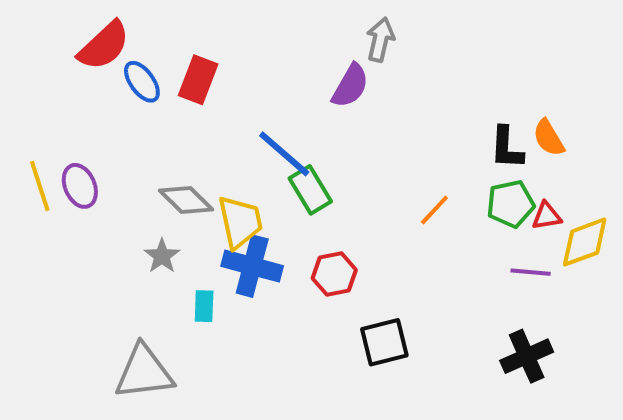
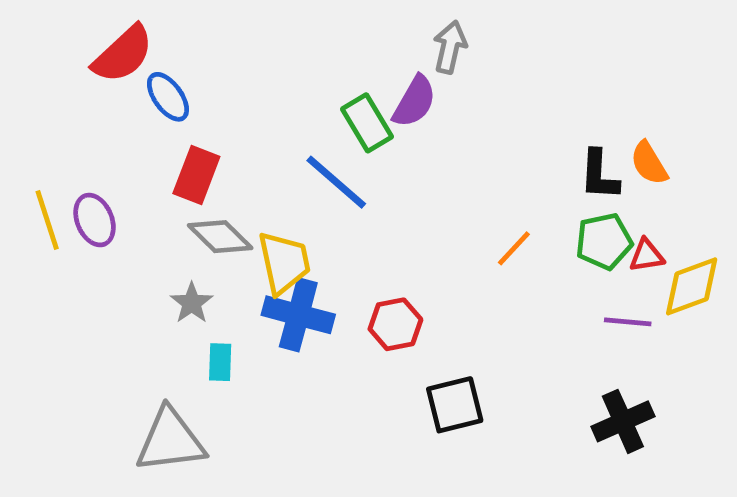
red rectangle: (198, 80) -> (196, 175), moved
green rectangle: (310, 190) -> (367, 123), moved
cyan rectangle: (204, 306) -> (220, 362), moved

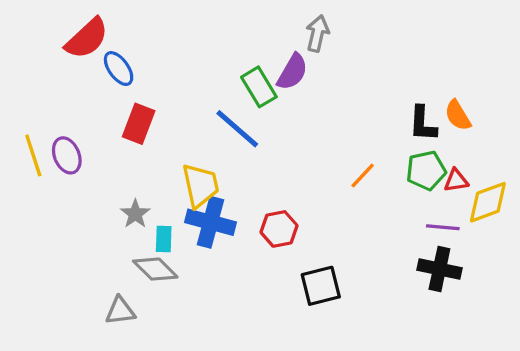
gray diamond: (220, 237) -> (155, 269), moved
cyan rectangle: (220, 362) -> (164, 239), moved
black cross: (623, 421) -> (439, 269), moved, turned 36
gray triangle: (170, 440) -> (120, 311), size x0.6

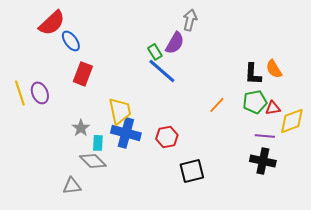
green rectangle: (259, 87) -> (155, 52), size x0.7
blue line: (237, 129) -> (162, 71), moved

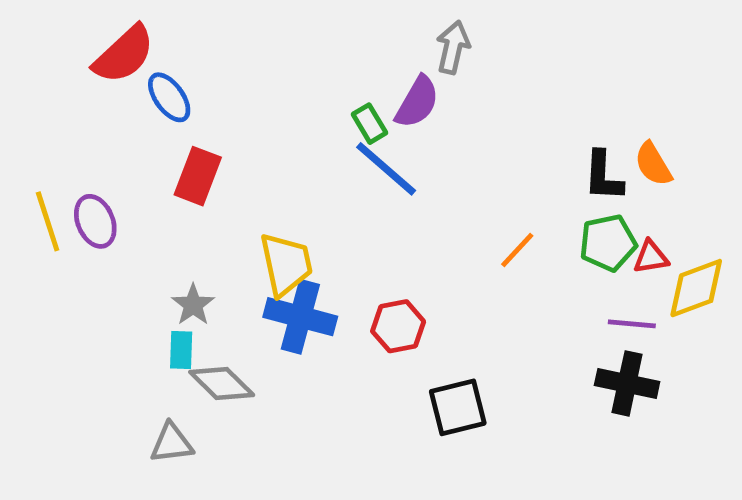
cyan rectangle: (98, 143) -> (181, 350), moved

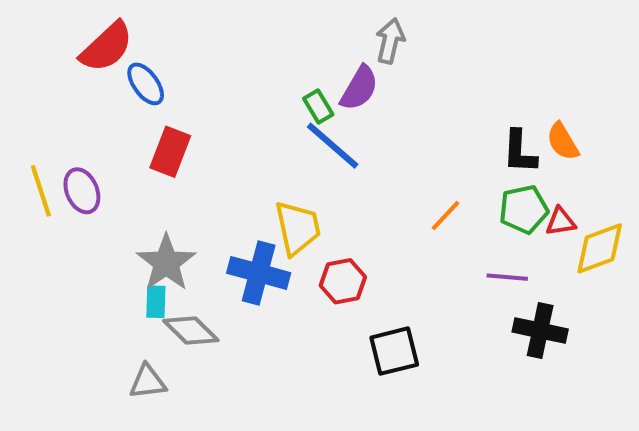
yellow trapezoid: (286, 264) -> (298, 228), moved
gray star: (193, 305) -> (166, 263), size x1.6
purple line: (632, 324) -> (507, 277), moved

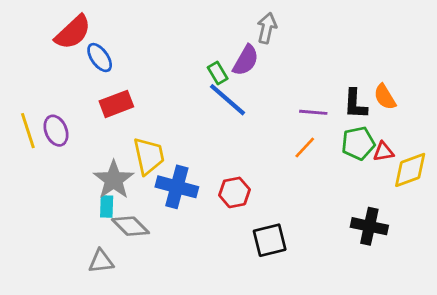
red rectangle: (170, 152) -> (116, 104), turned 48
yellow trapezoid: (298, 228) -> (149, 156), moved
purple line: (507, 277) -> (313, 112), moved

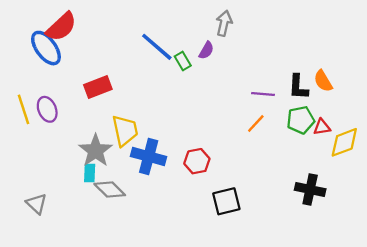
blue ellipse: (100, 58) -> (46, 48), moved, size x1.4
purple semicircle: (246, 60) -> (206, 50), size x0.7
blue line: (227, 100) -> (157, 47), moved
gray triangle: (101, 261) -> (37, 204), moved, turned 50

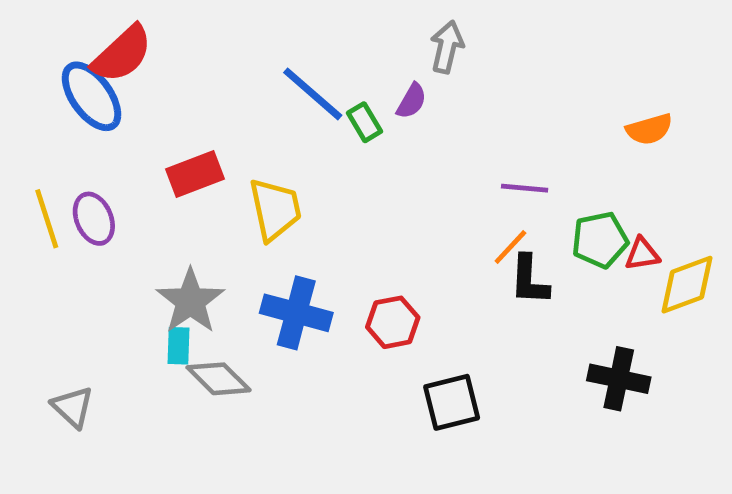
orange semicircle: (323, 81) -> (649, 129), moved, turned -75
black L-shape: (298, 87) -> (529, 280), moved
yellow trapezoid: (125, 131) -> (275, 209), moved

